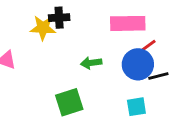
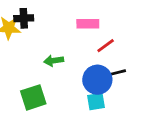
pink rectangle: (128, 23) -> (88, 24), size x0.7
blue circle: (138, 64) -> (97, 80), moved

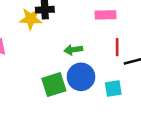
red line: (106, 46) -> (117, 47), moved, turned -54
blue circle: (97, 80) -> (81, 77), moved

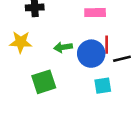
yellow star: (31, 19) -> (21, 42), moved
blue circle: (81, 77) -> (91, 54), moved

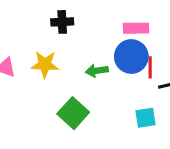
blue circle: (91, 54) -> (131, 56), moved
green square: (44, 82) -> (73, 113), turned -30

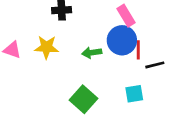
pink rectangle: (136, 28) -> (126, 16), turned 60
green square: (73, 113) -> (84, 99), moved

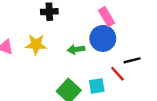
red line: (138, 50) -> (117, 74), moved, turned -42
cyan square: (134, 94) -> (97, 86), moved

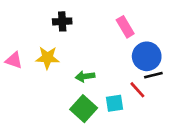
blue circle: (103, 38) -> (147, 56), moved
green arrow: (76, 49) -> (85, 76), moved

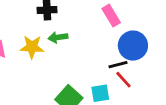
black line: (153, 75) -> (118, 65), moved
green arrow: (85, 76) -> (58, 37), moved

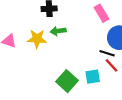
black line: (118, 65) -> (107, 53), turned 32

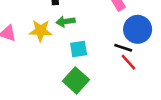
cyan square: (93, 77) -> (79, 49), moved

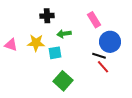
green arrow: (65, 21) -> (64, 34), moved
cyan square: (79, 49) -> (55, 53), moved

